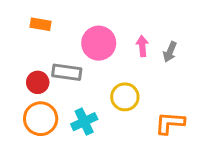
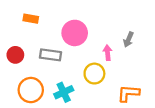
pink arrow: (142, 46) -> (108, 53), moved
red circle: (38, 82) -> (15, 55), moved

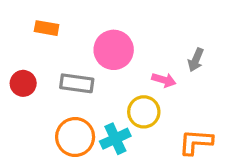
pink arrow: (108, 53) -> (164, 80), turned 112
orange circle: (31, 90) -> (75, 137), moved
cyan cross: (64, 92) -> (115, 139), moved

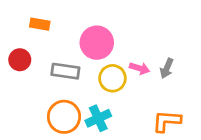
gray arrow: (196, 60) -> (167, 68), moved
red circle: (23, 83) -> (20, 60), moved
yellow circle: (144, 112) -> (112, 78), moved

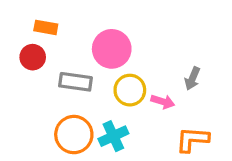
red circle: (20, 60) -> (33, 57), moved
pink arrow: (140, 68) -> (163, 102), moved

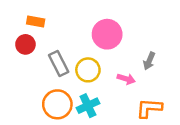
pink circle: (112, 49) -> (107, 34), moved
gray rectangle: (75, 82) -> (59, 64), turned 55
yellow circle: (130, 90) -> (88, 70), moved

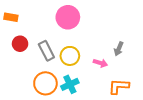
orange rectangle: (36, 21) -> (11, 17), moved
pink circle: (107, 34) -> (68, 17), moved
red circle: (25, 44) -> (20, 44), moved

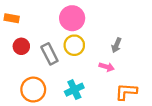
gray arrow: (119, 49) -> (116, 45), moved
yellow circle: (70, 56) -> (74, 45), moved
orange circle: (45, 83) -> (33, 90), moved

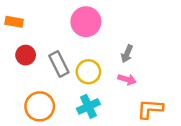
yellow circle: (74, 45) -> (88, 72), moved
gray arrow: (116, 45) -> (127, 54), moved

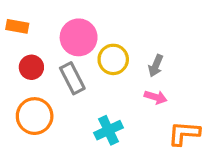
pink circle: (86, 22) -> (79, 37), moved
yellow circle: (88, 72) -> (113, 59), moved
orange circle: (40, 106) -> (35, 116), moved

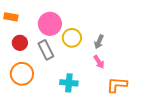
pink arrow: (156, 97) -> (99, 62), turned 40
cyan cross: (108, 130) -> (69, 83), turned 30

